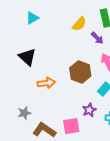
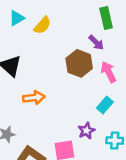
yellow semicircle: (79, 24) -> (42, 25), moved
brown hexagon: (80, 72) -> (79, 63), moved

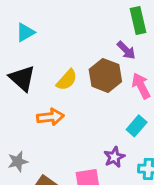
cyan triangle: (17, 18) -> (25, 32), moved
yellow semicircle: (42, 25) -> (67, 80), moved

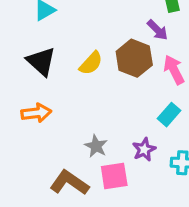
orange arrow: (50, 117) -> (36, 113), moved
gray star: (18, 162) -> (96, 146), moved, turned -30

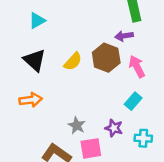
purple arrow: (157, 30) -> (124, 36), turned 126
purple star: (144, 149) -> (114, 128), turned -30

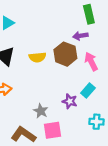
yellow semicircle: (73, 61) -> (37, 57), turned 42
purple star: (114, 128) -> (70, 101), moved

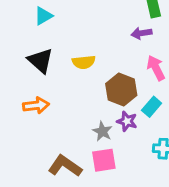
brown hexagon: (65, 54) -> (121, 90), moved
gray star: (41, 111) -> (102, 131), moved

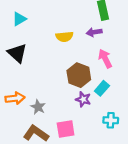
yellow semicircle: (84, 62) -> (64, 37), moved
orange arrow: (36, 105) -> (15, 98), moved
gray star: (102, 131) -> (38, 107), moved

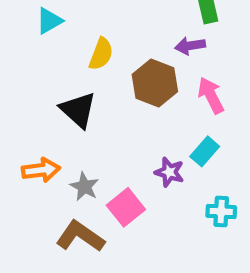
yellow semicircle: (64, 37) -> (101, 54), moved, turned -63
black triangle: (17, 53) -> (78, 110), moved
brown hexagon: (79, 75) -> (155, 83), moved
pink square: (66, 129) -> (126, 207), moved, turned -30

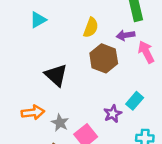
yellow semicircle: (101, 54) -> (91, 28), moved
pink arrow: (211, 95) -> (146, 52), moved
purple star: (169, 172) -> (113, 114), turned 30

